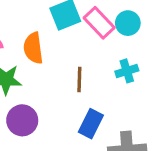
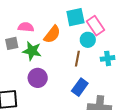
cyan circle: (128, 23) -> (88, 40), moved
orange semicircle: (33, 48) -> (52, 34), turned -144

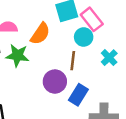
cyan cross: (108, 58) -> (109, 58), turned -32
purple circle: (38, 78) -> (55, 82), moved

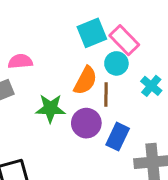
orange semicircle: (40, 34) -> (85, 80), moved
green star: (17, 56) -> (50, 108), moved

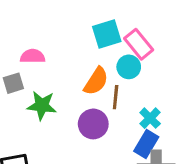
cyan cross: (151, 86) -> (150, 118), moved
green star: (50, 108) -> (42, 106), moved
blue rectangle: (118, 137) -> (146, 144), moved

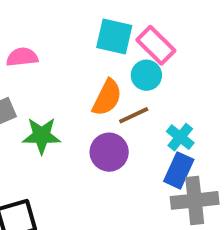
cyan square: (107, 34) -> (114, 37), turned 36
pink semicircle: (33, 56) -> (22, 57), moved
brown line: (116, 97) -> (134, 115), turned 65

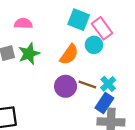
brown line: (134, 115) -> (87, 85), moved, turned 36
green star: (42, 136) -> (29, 54), moved, turned -30

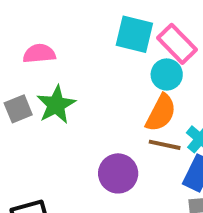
orange semicircle: (69, 54) -> (161, 113), moved
purple circle: (66, 86) -> (118, 173), moved

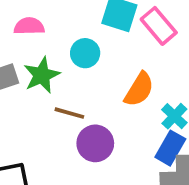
cyan circle: (167, 74) -> (85, 53), moved
brown line: (165, 145) -> (69, 113), moved

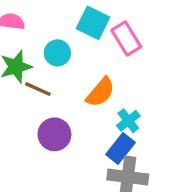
brown line: (69, 113) -> (38, 89), moved

